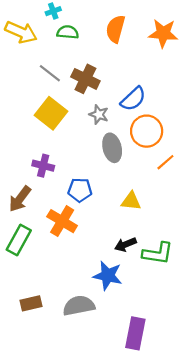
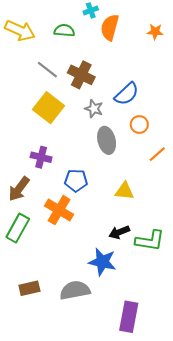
cyan cross: (53, 11) -> (91, 10), moved
orange star: (163, 33) -> (155, 32), size x0.6
orange circle: (147, 131) -> (139, 125), size x0.6

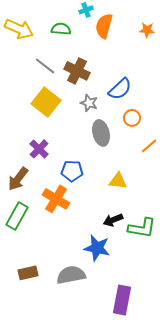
purple cross: (41, 157) -> (39, 149), turned 30

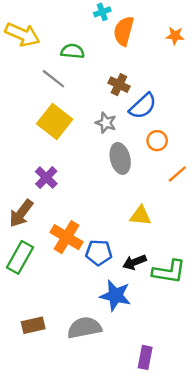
green semicircle: (61, 29) -> (72, 51), moved
brown cross: (77, 71) -> (119, 85), moved, size x0.7
blue pentagon: (72, 171) -> (99, 253), moved
purple rectangle: (122, 300) -> (145, 357), size x0.7

